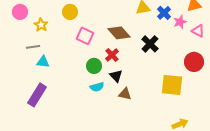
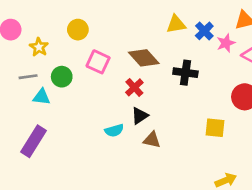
black cross: (150, 44) -> (185, 73), turned -36
green circle: (94, 66) -> (62, 77), moved
black triangle: (116, 76) -> (140, 116), turned 40
yellow square: (172, 85) -> (215, 128), size x0.7

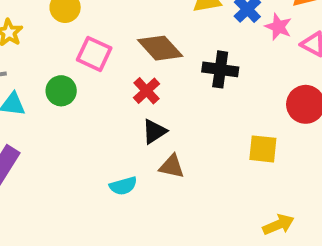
pink star: (226, 43) -> (278, 27), turned -30
green circle: (62, 77) -> (61, 91), moved
cyan semicircle: (114, 130) -> (123, 186), moved

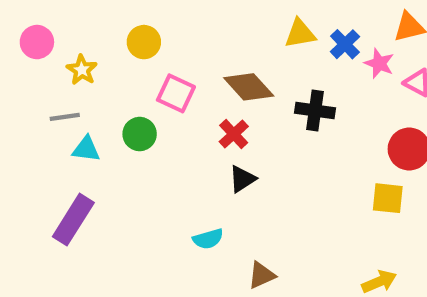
yellow square: (263, 149) -> (388, 198), moved
brown triangle: (172, 166) -> (262, 275), moved, turned -36

